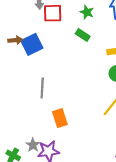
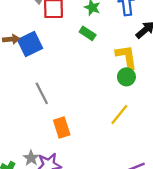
gray line: (42, 88) -> (42, 93), turned -30

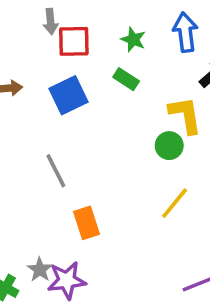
blue square: (30, 44) -> (69, 95), moved
green circle: (126, 77) -> (169, 146), moved

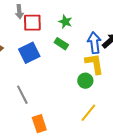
blue arrow: (185, 32) -> (94, 43), moved

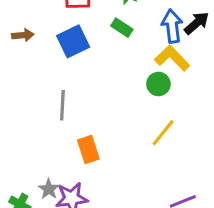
yellow L-shape: (94, 64) -> (172, 58), turned -35
gray line: (22, 95) -> (62, 105), turned 30

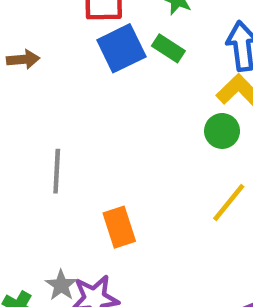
blue square: (73, 41) -> (121, 48), moved
gray line: (62, 105) -> (57, 171), moved

